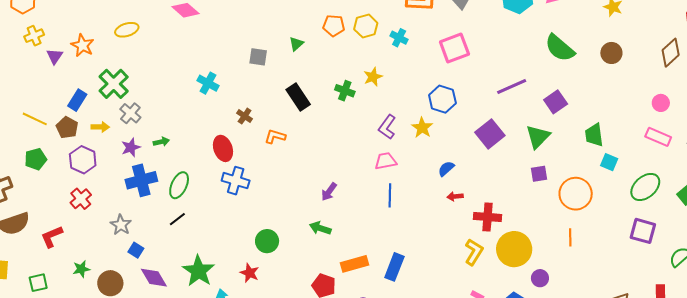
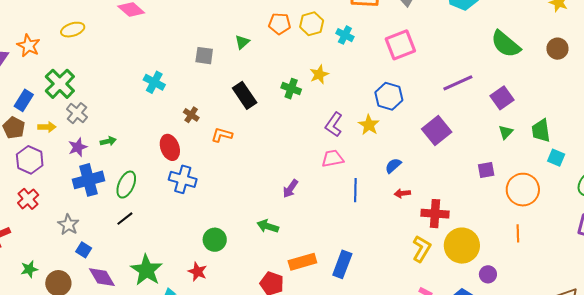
green triangle: (538, 137) -> (506, 132), moved, size x0.6
purple arrow: (329, 192) -> (290, 189), moved
blue line: (390, 195) -> (355, 190), moved

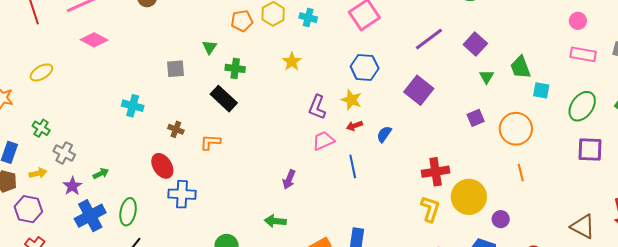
green cross: (60, 84) -> (41, 128), size x0.6
green cross: (291, 89) -> (235, 68), moved
red arrow: (402, 193) -> (354, 126), moved

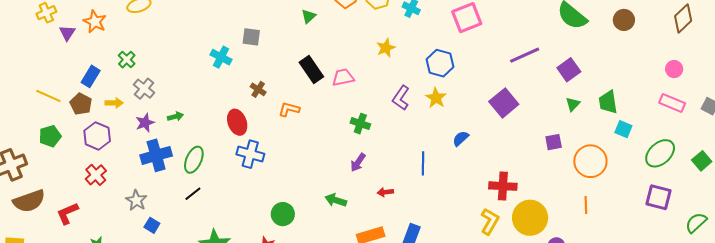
blue hexagon: (365, 67) -> (440, 63), moved
green cross: (235, 68) -> (360, 124), moved
gray square: (175, 69) -> (251, 37), moved
red arrow: (354, 126) -> (385, 192), moved
pink trapezoid: (323, 141) -> (343, 77), moved

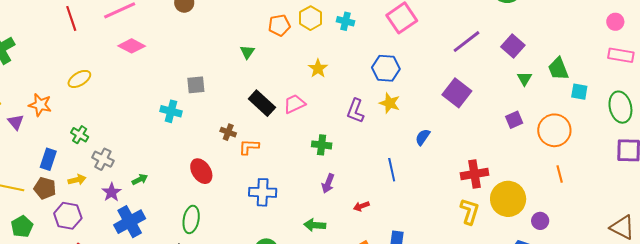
yellow star: (386, 48) -> (318, 68), moved
brown cross: (258, 89) -> (228, 132), moved
green ellipse: (660, 153) -> (620, 107), turned -48
blue cross: (250, 154) -> (263, 192), moved
green ellipse: (194, 160) -> (191, 219), moved

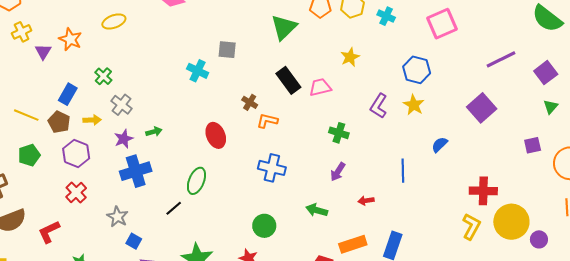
green triangle: (247, 52) -> (284, 27), size x1.8
purple circle: (540, 221) -> (539, 239), moved

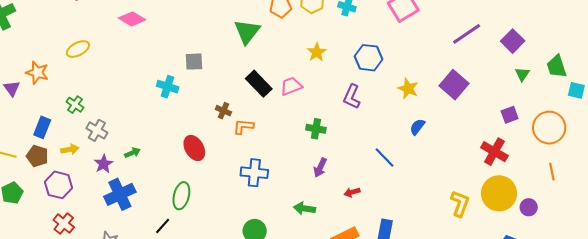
blue hexagon: (417, 70) -> (369, 58), moved
yellow star: (414, 105) -> (408, 89), moved
blue line: (403, 171) -> (384, 158), turned -35
red cross: (483, 191) -> (494, 152), moved, turned 36

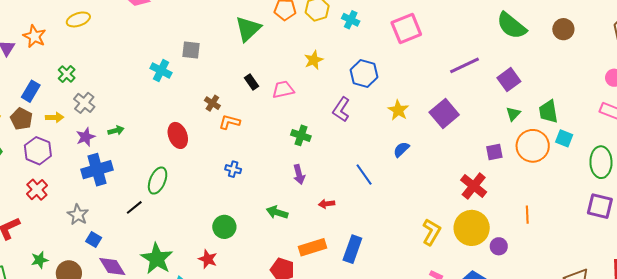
black rectangle: (259, 84) -> (251, 82), size x0.6
orange circle: (549, 128) -> (533, 146), moved
purple arrow: (320, 168) -> (299, 174), turned -48
blue cross: (254, 173) -> (233, 169), size x0.6

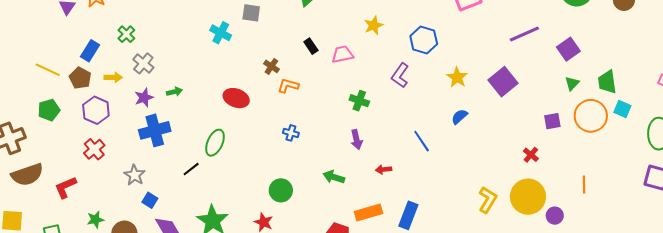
red ellipse: (178, 135) -> (236, 98), turned -50
red cross: (474, 186) -> (531, 155), size x0.6

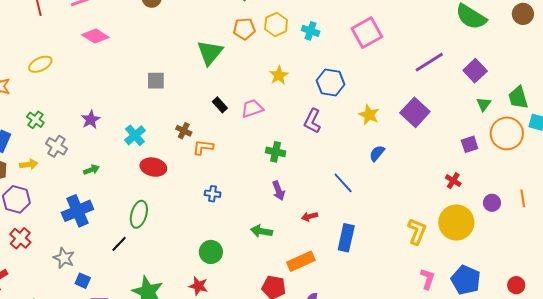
cyan cross: (221, 33) -> (135, 135), moved, turned 30
purple star: (144, 98) -> (91, 120), moved
orange line: (584, 185) -> (523, 198), moved
blue rectangle: (408, 215) -> (346, 238), moved
purple circle: (555, 216) -> (492, 203), moved

